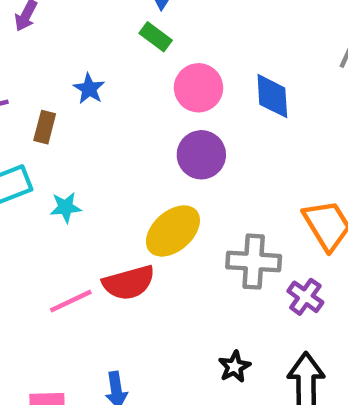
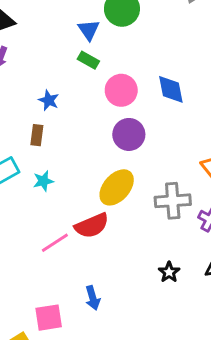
brown rectangle: (45, 127) -> (37, 135), moved

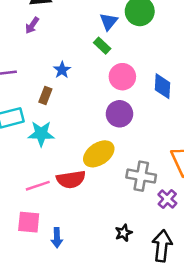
cyan star: (43, 181) -> (41, 134), size x1.5
pink square: (49, 318) -> (29, 222), moved

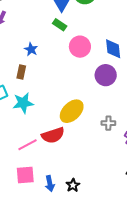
purple circle: (119, 114) -> (106, 75), moved
gray cross: (141, 176) -> (108, 123), size x0.6
black star: (124, 233) -> (73, 185), moved

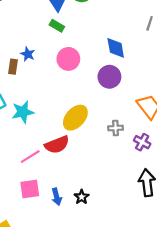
pink circle: (80, 47) -> (68, 59), moved
brown rectangle: (21, 72) -> (13, 67), moved

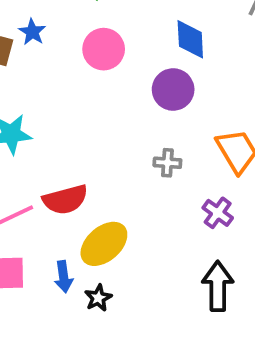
yellow ellipse: (75, 118) -> (104, 244), moved
gray cross: (116, 128) -> (167, 163), moved
blue arrow: (57, 197) -> (64, 277), moved

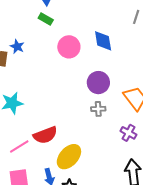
pink circle: (104, 49) -> (69, 47), moved
purple circle: (173, 89) -> (98, 83), moved

